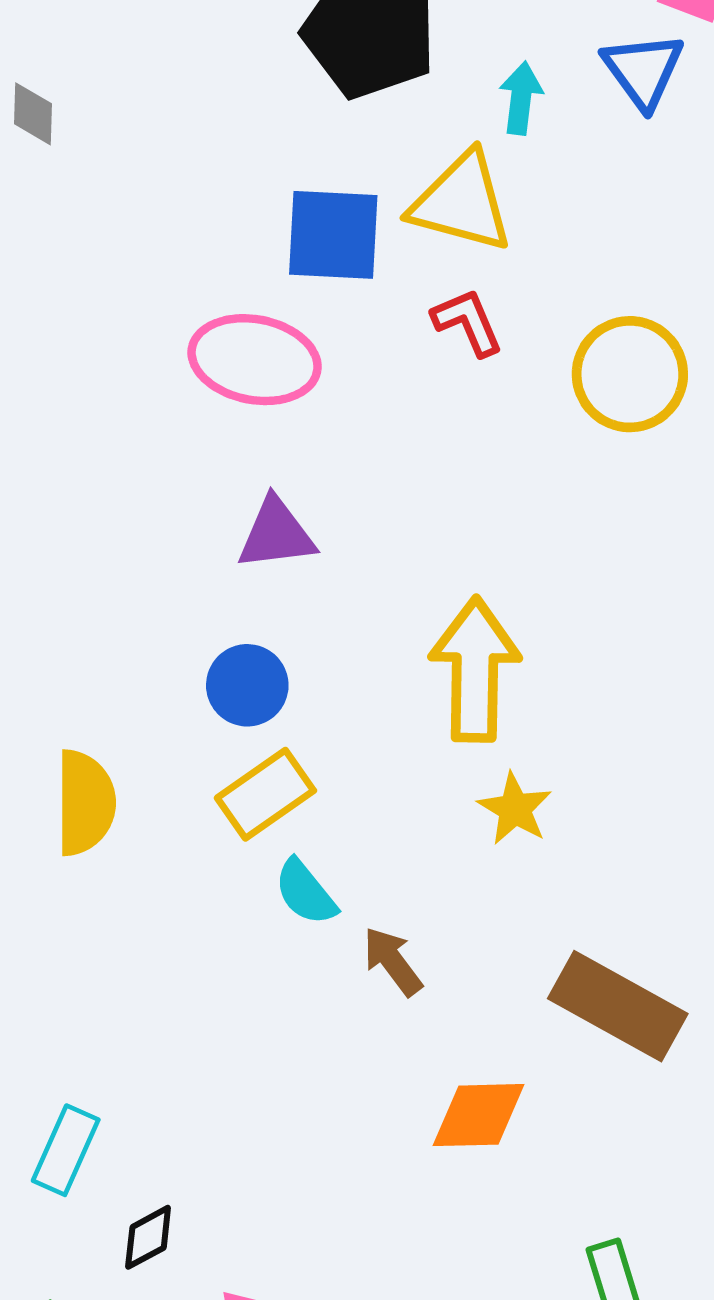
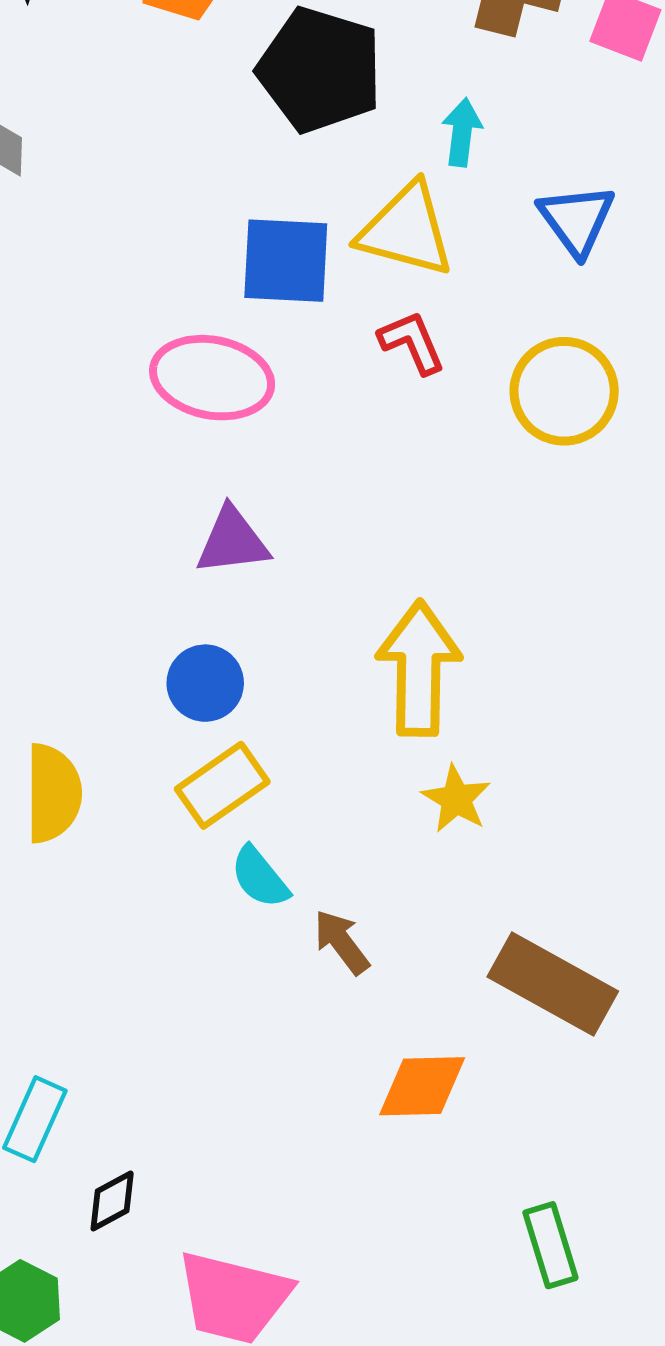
blue triangle: (643, 70) -> (577, 220), moved

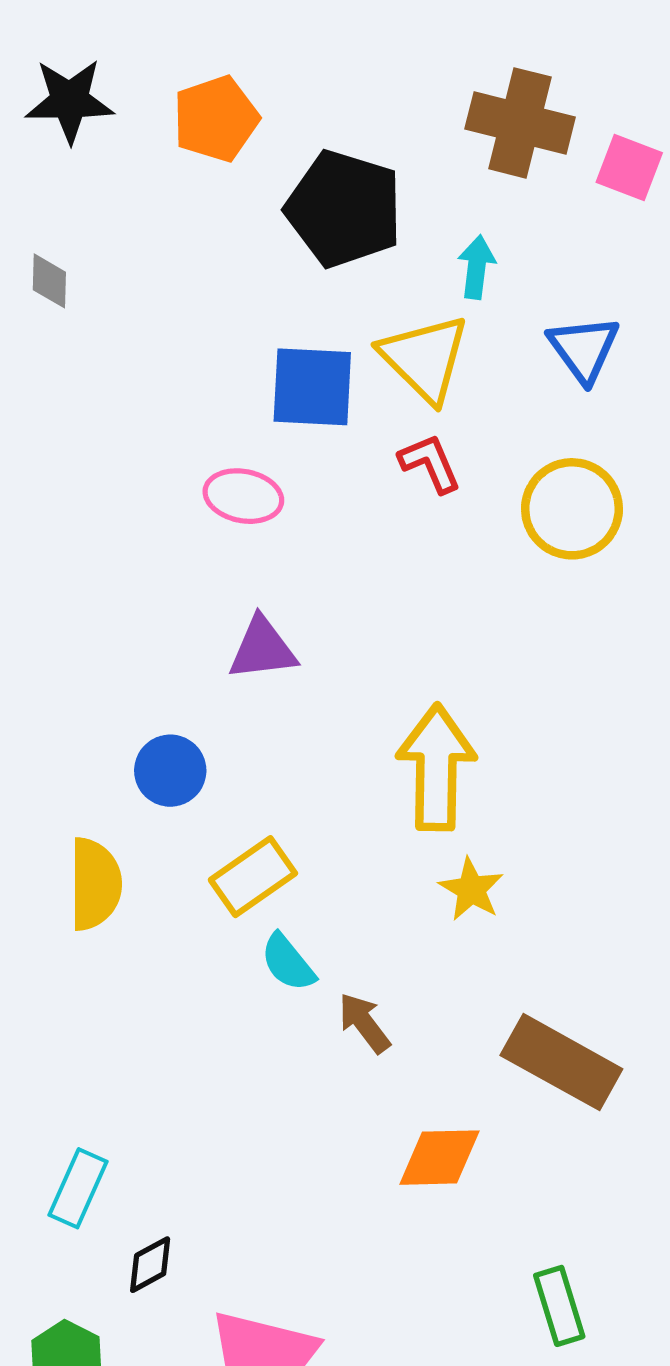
yellow triangle: (406, 230) -> (425, 358), turned 30
pink ellipse: (212, 378) -> (243, 496), size x0.7
blue circle: (205, 683) -> (170, 771), moved

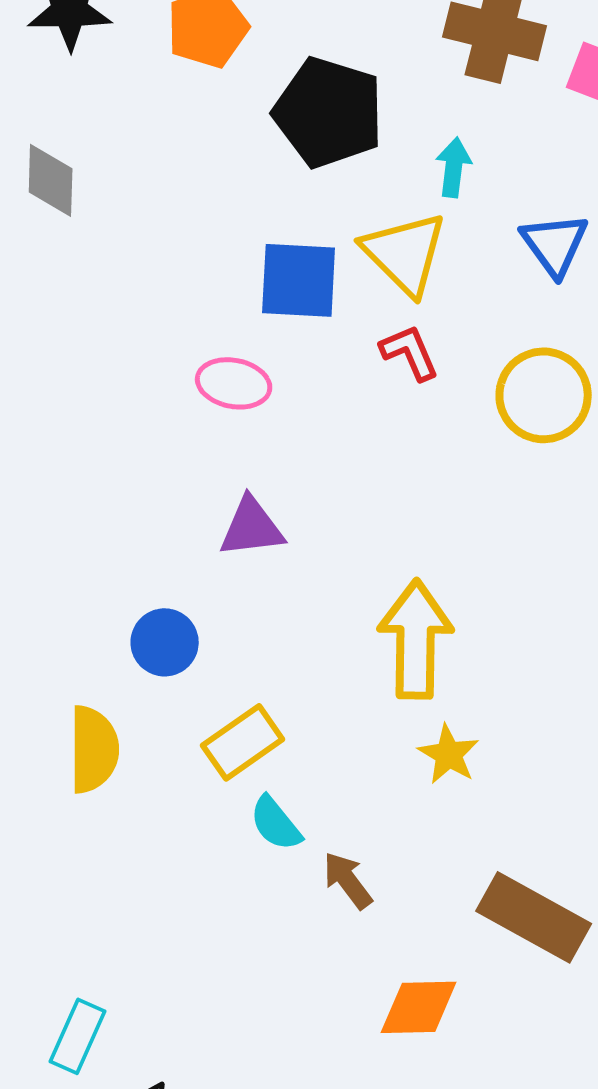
gray diamond: (49, 281) -> (51, 180), size x1.4

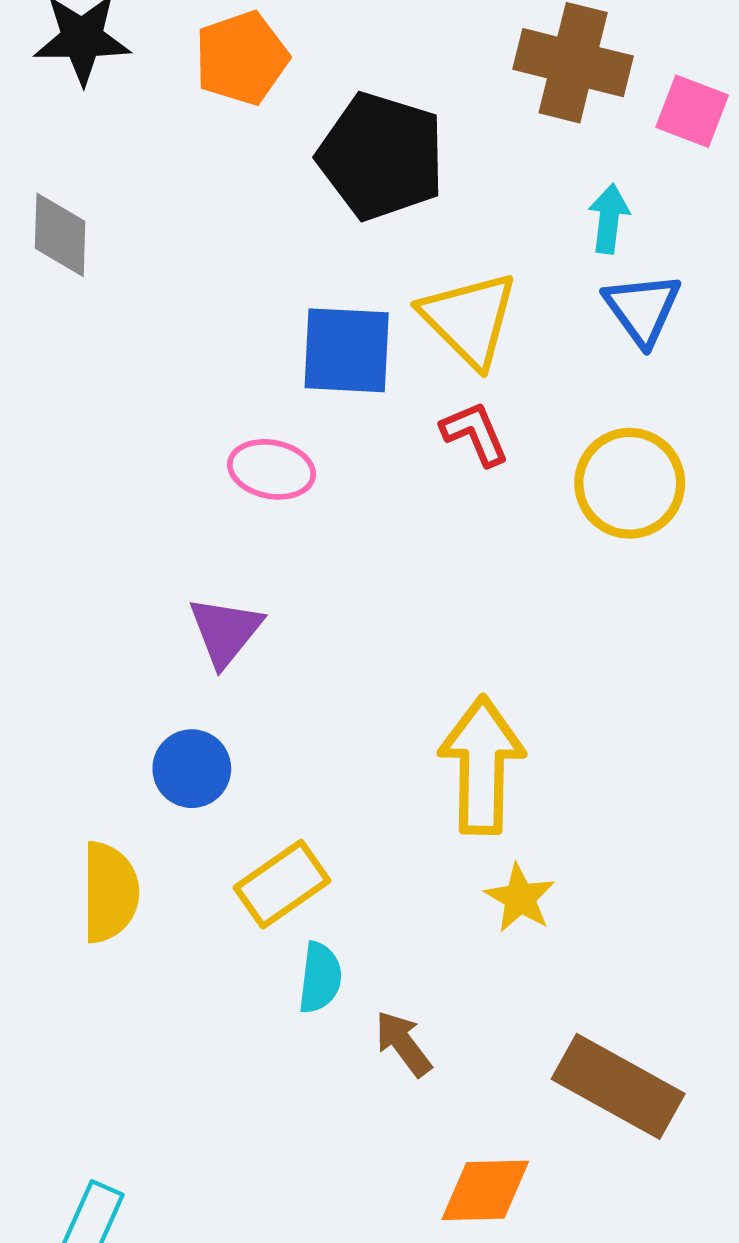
cyan arrow: (454, 167) -> (609, 219), moved
purple triangle: (252, 527) -> (225, 631), moved, turned -44
cyan semicircle: (276, 823) -> (320, 978), turned -134

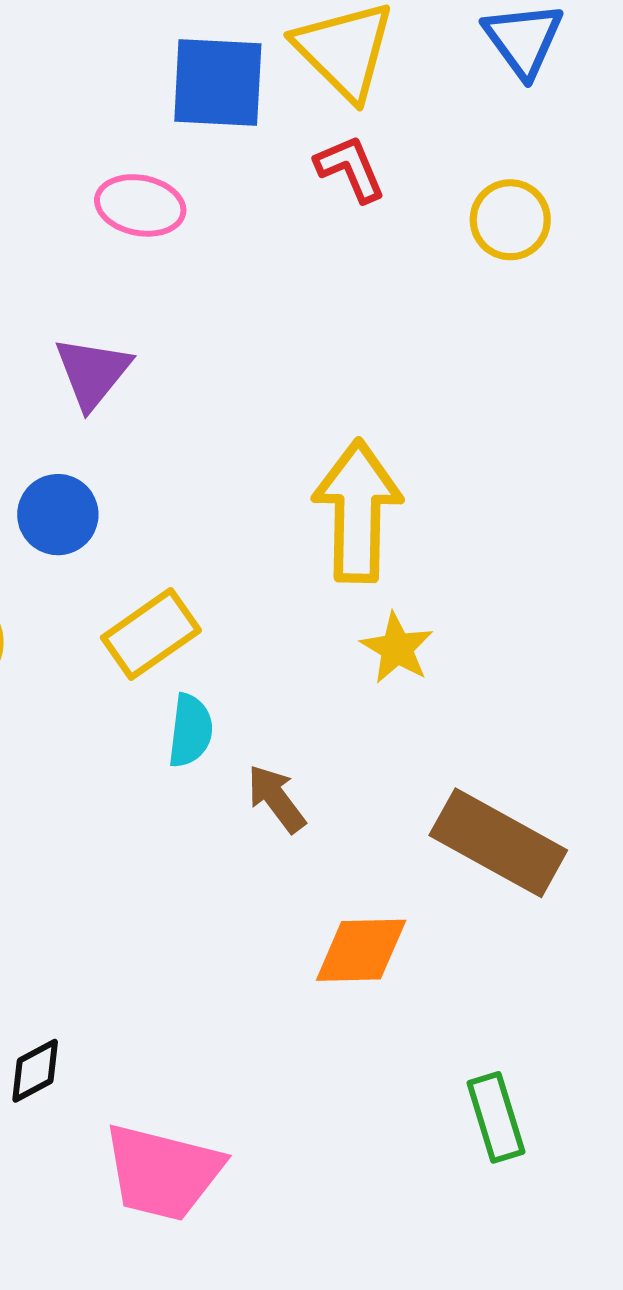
yellow circle: (630, 483) -> (510, 220), size x0.7

